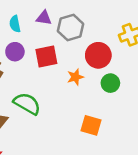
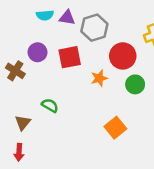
cyan semicircle: (15, 24) -> (45, 15), moved, turned -84
green semicircle: (27, 104) -> (50, 105), size x0.6
orange square: (91, 125) -> (115, 128), turned 35

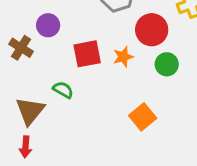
red square: (70, 57) -> (87, 54), moved
brown triangle: (23, 123) -> (30, 111), size x1.5

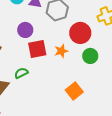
purple circle: (48, 25) -> (25, 30), moved
green semicircle: (63, 90) -> (21, 73), turned -56

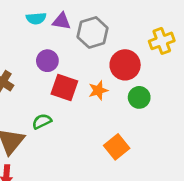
red square: (37, 49) -> (64, 88), turned 30

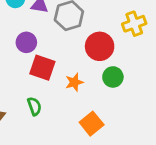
orange star: (98, 90) -> (74, 82), moved
green semicircle: (42, 121) -> (34, 106), moved, turned 96

